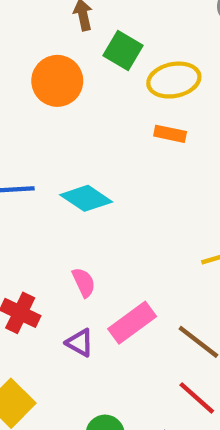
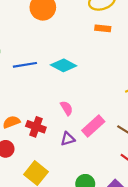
purple triangle: (80, 343) -> (68, 139), turned -40

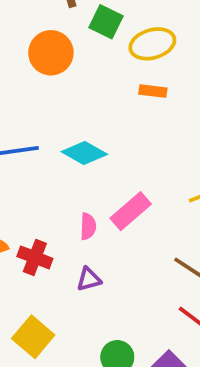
pink semicircle: (67, 108) -> (88, 226), turned 32
pink rectangle: (93, 126) -> (131, 211), moved

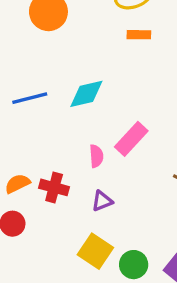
cyan diamond: (84, 153) -> (86, 94), turned -36
yellow square: (33, 337) -> (95, 251), moved

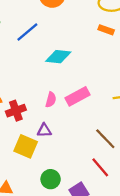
blue line: (30, 98) -> (27, 32), moved, turned -45
red cross: (54, 187) -> (16, 111), turned 36
yellow square: (95, 251) -> (26, 146), moved, turned -30

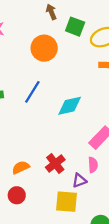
pink semicircle: (51, 100) -> (93, 165), moved
red cross: (16, 111) -> (55, 164), moved

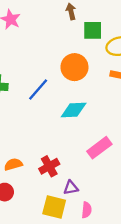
green square: (75, 27) -> (93, 30), turned -30
orange circle: (44, 48) -> (74, 67), moved
pink semicircle: (93, 165) -> (87, 210), moved

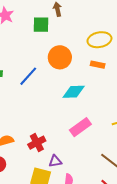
green square: (93, 30) -> (41, 25), moved
cyan diamond: (74, 110) -> (74, 92), moved

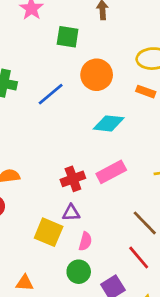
green square: (41, 25) -> (68, 37), moved
red cross: (37, 143) -> (73, 179), moved

